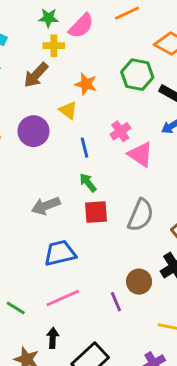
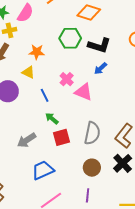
brown circle: (139, 282) -> (92, 168), moved
purple line: (116, 302) -> (88, 195), turned 40

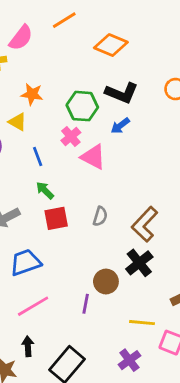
green hexagon: (70, 38) -> (82, 106), moved
gray semicircle: (92, 133) -> (100, 216), size x0.6
brown circle: (92, 168) -> (106, 282), moved

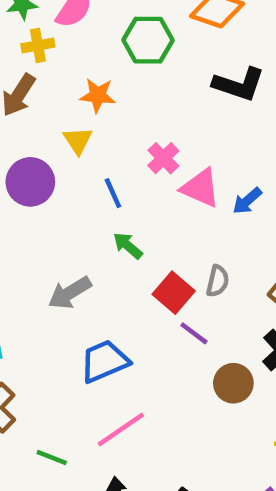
green hexagon: (82, 106) -> (148, 40), moved
yellow triangle: (18, 122) -> (78, 140), turned 30
blue arrow: (120, 126) -> (247, 201), moved
red square: (56, 218) -> (174, 293), moved, turned -35
purple line: (86, 304) -> (194, 333), moved, turned -60

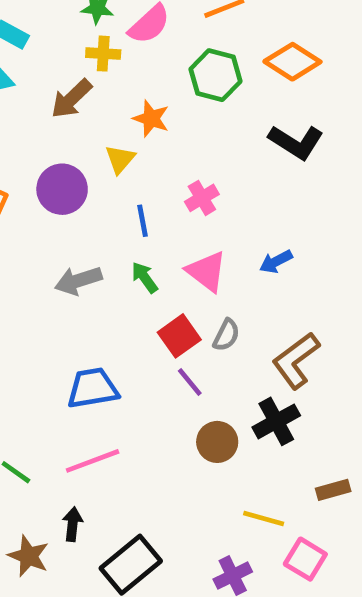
pink triangle: (201, 188) -> (206, 271), moved
gray arrow: (70, 293) -> (78, 281), moved

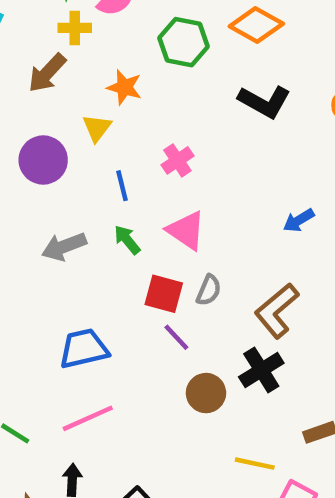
blue arrow: (276, 262) -> (299, 220), moved
red square: (179, 336) -> (164, 294), turned -36

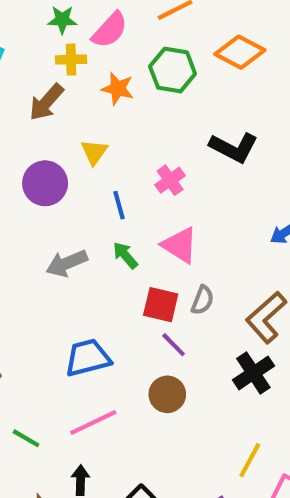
orange star: (124, 87) -> (118, 89), moved
black L-shape: (264, 102) -> (234, 148), moved
brown circle: (206, 393) -> (167, 394), moved
yellow line: (255, 464) -> (250, 460), turned -72

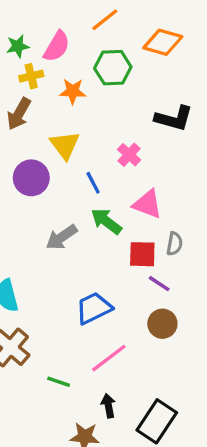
yellow triangle: (94, 152) -> (65, 145), size x1.4
green arrow: (125, 255) -> (106, 221), size x1.4

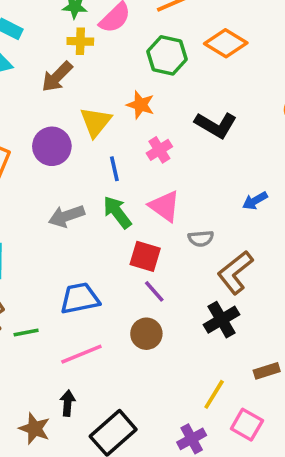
orange star: (73, 91) -> (140, 105), moved
gray semicircle: (174, 244) -> (201, 238), moved, turned 60
green line: (59, 382) -> (26, 332), moved, turned -45

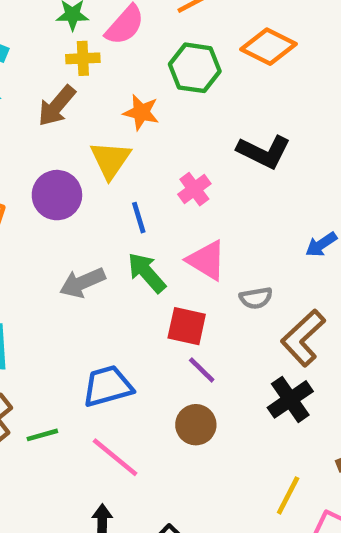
orange star: (140, 105) -> (141, 112), moved
pink line: (81, 354) -> (115, 457), turned 66

